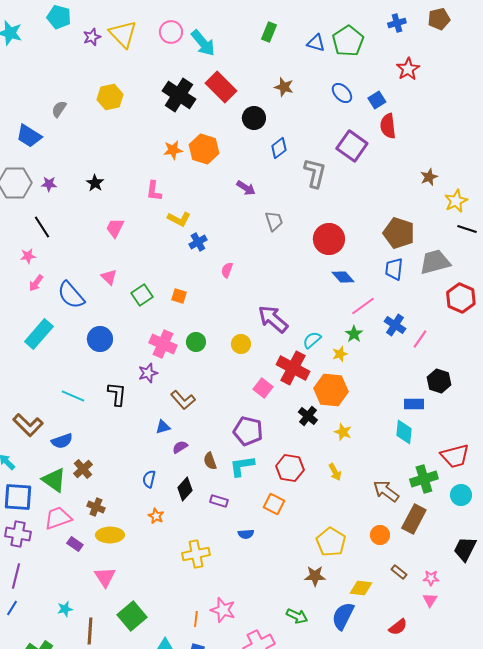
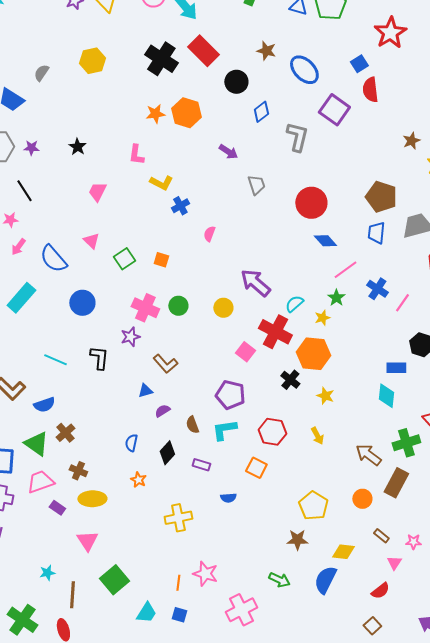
red star: (408, 69) -> (390, 33), size x1.4
blue ellipse: (342, 93) -> (304, 70), moved, size x1.4
pink triangle: (430, 600) -> (394, 563), moved

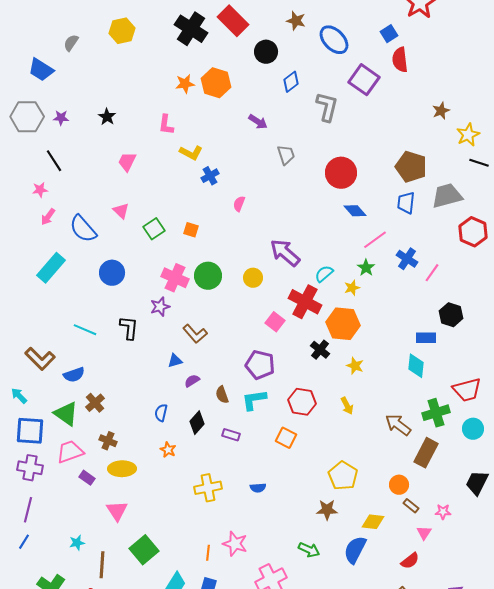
green circle: (178, 306) -> (208, 276), size x1.4
blue semicircle: (228, 498) -> (258, 488), moved
orange circle: (362, 499) -> (399, 485), moved

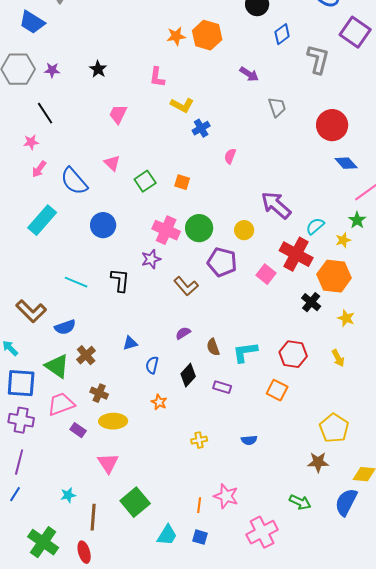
blue triangle: (175, 361) -> (130, 343), moved
purple pentagon: (260, 365) -> (222, 262), moved
yellow cross: (208, 488) -> (199, 440), size x0.6

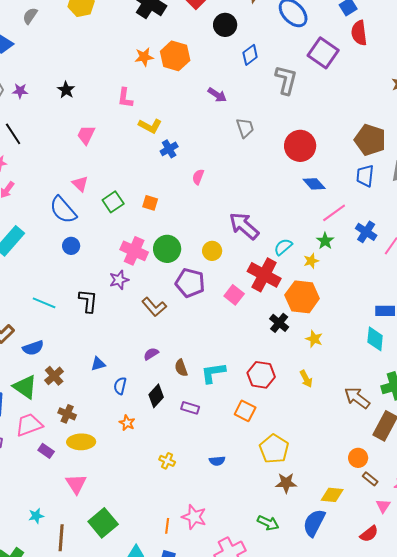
blue semicircle: (74, 181) -> (63, 210), moved
blue circle: (103, 225) -> (71, 246), size x0.7
yellow pentagon: (334, 428) -> (274, 449), moved
yellow cross: (199, 440) -> (167, 461), turned 35

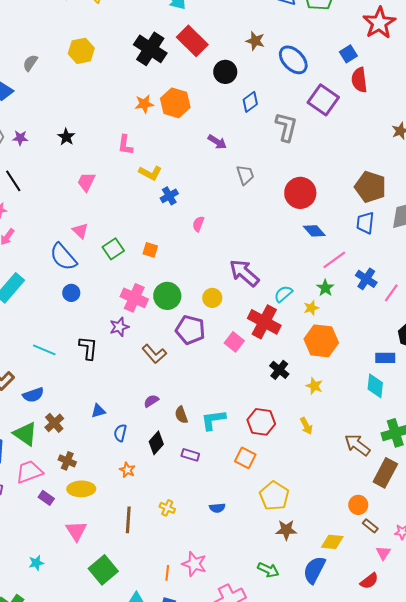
orange hexagon: (302, 297) -> (321, 341), moved
brown line: (61, 538) -> (128, 520), moved

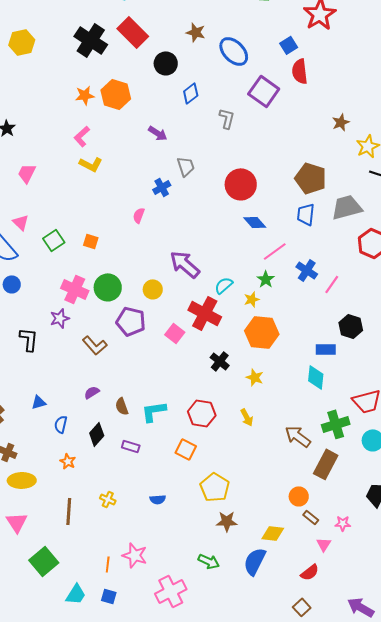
gray L-shape: (286, 127) -> (227, 118), size x0.7
pink L-shape: (125, 145) -> (82, 136), moved, turned 40
blue cross: (169, 196) -> (162, 187), moved

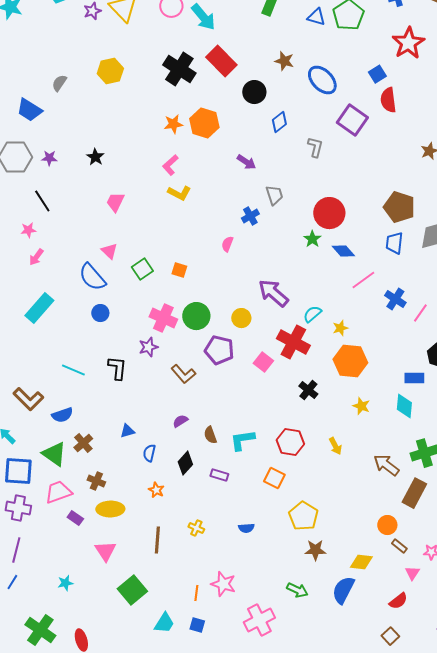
green star: (266, 279) -> (312, 239), moved
yellow star: (255, 377) -> (361, 406), moved

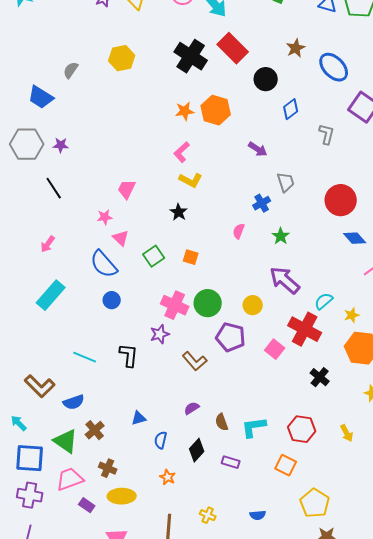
brown star: (284, 61) -> (296, 48), turned 30
black star: (95, 157) -> (179, 212), moved
pink star: (28, 230) -> (105, 217), moved
green star: (312, 239) -> (281, 236), moved

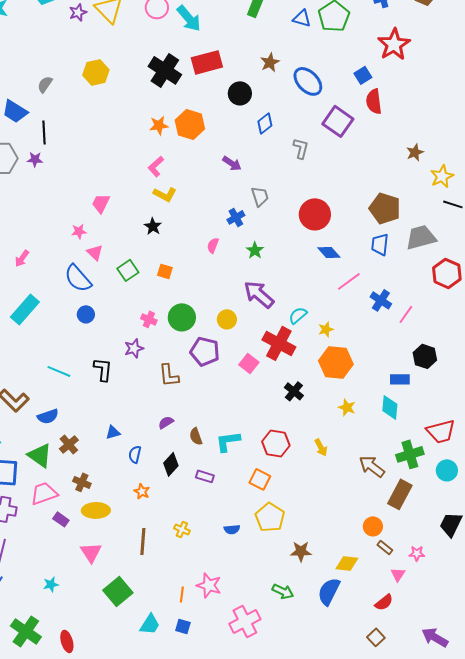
red rectangle: (233, 48) -> (207, 62), turned -60
black line: (54, 188) -> (44, 132), moved, turned 30
pink cross: (175, 305) -> (149, 319), size x0.6
brown L-shape: (195, 361) -> (169, 375), turned 35
yellow pentagon: (315, 503) -> (270, 517), moved

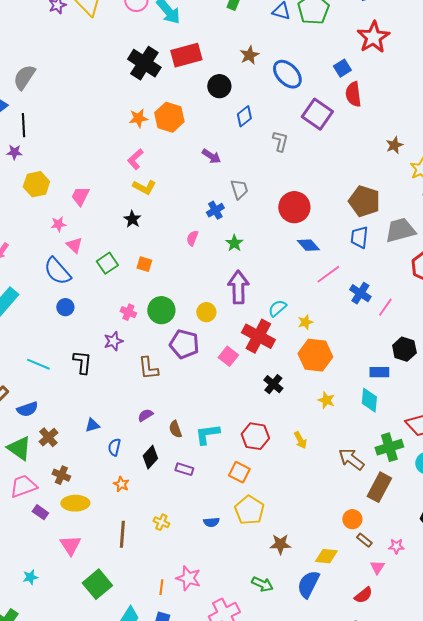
yellow hexagon: (96, 72) -> (36, 184), moved
gray semicircle: (45, 84) -> (24, 77), size x1.5
purple arrow: (259, 294) -> (238, 287), turned 48

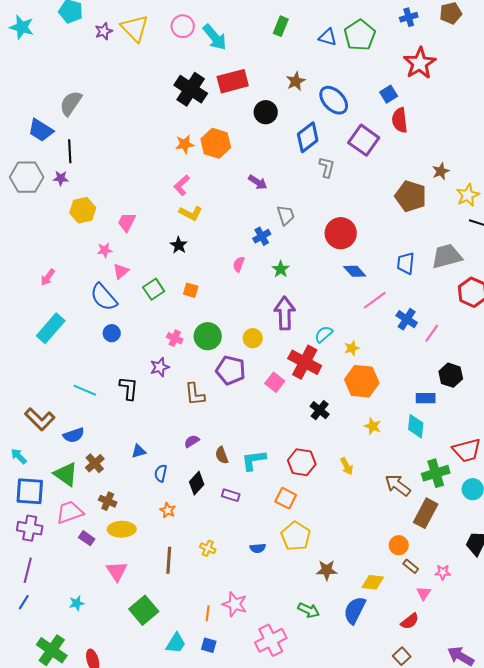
blue diamond: (244, 116) -> (308, 137), moved, size x1.4
brown pentagon: (364, 201) -> (411, 196), moved
pink triangle: (74, 245) -> (121, 271), turned 36

